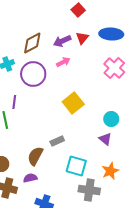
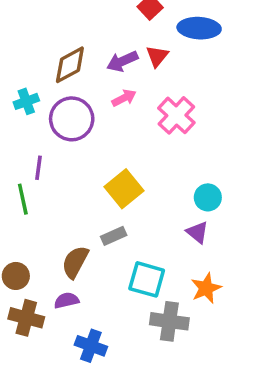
blue ellipse: (111, 34) -> (199, 28), moved
pink cross: (114, 68) -> (176, 115), moved
yellow square: (73, 103) -> (124, 189), moved

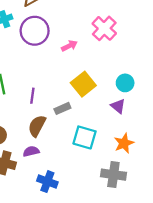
pink arrow: (124, 98) -> (69, 46), moved
purple line: (39, 168) -> (32, 96), moved
yellow square: (124, 189) -> (83, 84), moved
gray cross: (169, 321) -> (113, 175), moved

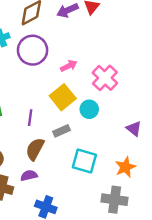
pink cross: (104, 28) -> (105, 78), moved
cyan circle: (125, 83) -> (89, 109), moved
yellow square: (83, 84) -> (63, 97), moved
purple triangle: (118, 106) -> (134, 129), moved

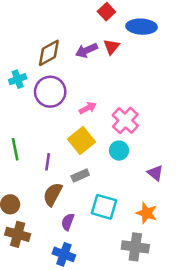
cyan circle: (89, 109) -> (119, 151), moved
orange star: (125, 167) -> (147, 213), turned -30
purple semicircle: (29, 176) -> (68, 222), moved, turned -56

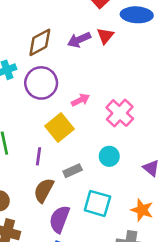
yellow square: (81, 140) -> (59, 127), moved
cyan circle: (119, 151) -> (109, 156), moved
purple semicircle: (68, 222) -> (59, 219), size x1.5

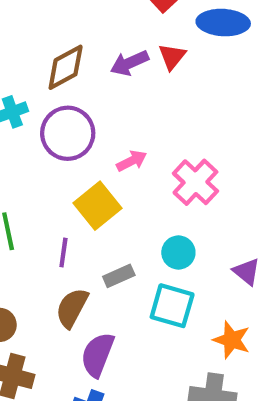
cyan square: (97, 203) -> (172, 306), moved

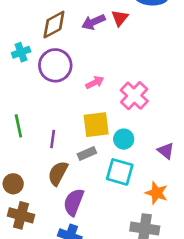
yellow square: (98, 206) -> (96, 125), moved, turned 32

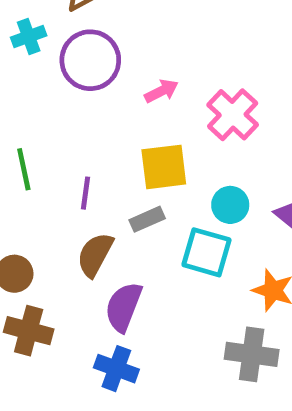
cyan circle: (124, 139) -> (230, 205), moved

